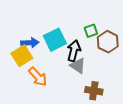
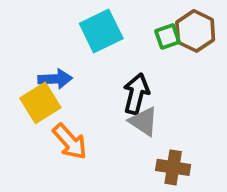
green square: (91, 31) -> (168, 36), moved
cyan square: (55, 40) -> (101, 31), moved
brown hexagon: (108, 42) -> (195, 31), moved

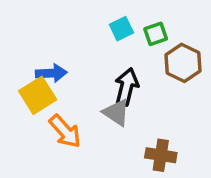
cyan square: (101, 31) -> (121, 29), moved, size x0.6
brown hexagon: (195, 31) -> (183, 63), moved
gray triangle: (144, 121) -> (116, 112), moved

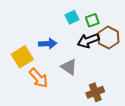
blue arrow: (51, 73) -> (48, 44), moved
black arrow: (127, 87) -> (88, 41), moved, turned -125
brown cross: (161, 155) -> (95, 92), turned -30

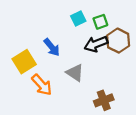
blue arrow: (48, 44) -> (52, 47), turned 54

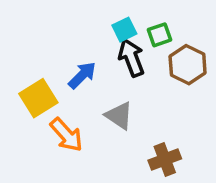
black arrow: (96, 44) -> (131, 58), moved, turned 90
blue arrow: (52, 47) -> (82, 75), turned -96

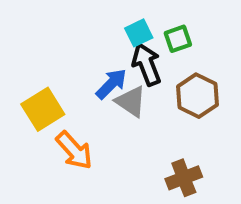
brown hexagon: (188, 65) -> (197, 96), moved
blue arrow: (82, 75) -> (111, 84), moved
gray triangle: (119, 116) -> (131, 101), moved

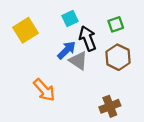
cyan square: (139, 33) -> (70, 19), moved
green square: (178, 39) -> (116, 24), moved
yellow square: (43, 109) -> (26, 30), moved

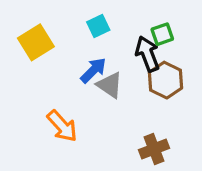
black arrow: (88, 38) -> (147, 54), moved

